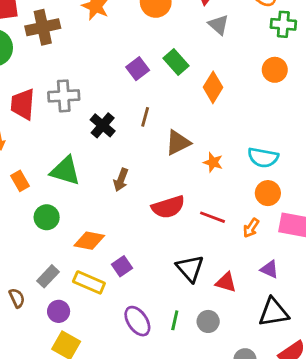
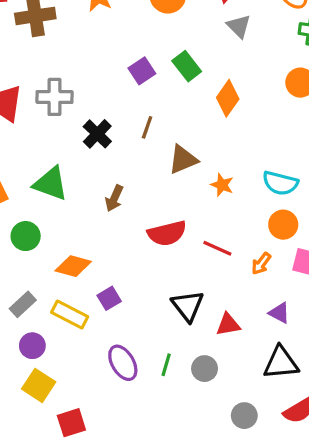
red triangle: (226, 282) -> (228, 325), turned -30

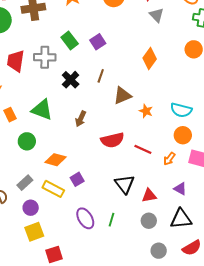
green rectangle: (187, 66) -> (70, 40), moved
gray circle: (205, 369) -> (149, 221), moved
yellow square: (39, 385) -> (34, 232), turned 36

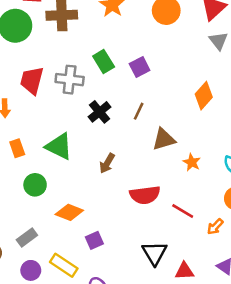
yellow rectangle: (53, 189) -> (64, 265), moved

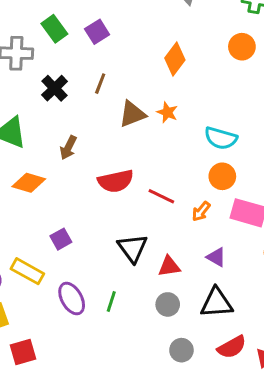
orange star: (192, 162) -> (167, 112), moved
orange diamond: (69, 212) -> (29, 183), moved

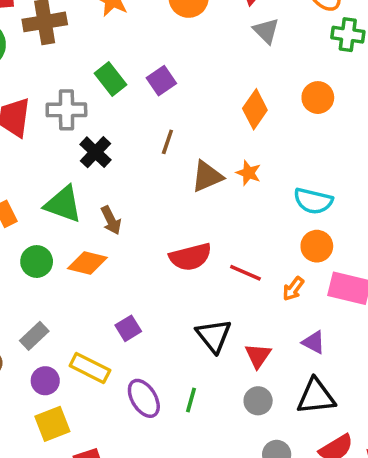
orange circle: (242, 47) -> (318, 98), moved
black cross: (54, 88) -> (95, 152), moved
brown arrow: (68, 148) -> (111, 220), moved, turned -50
red triangle: (169, 266) -> (258, 356), turned -45

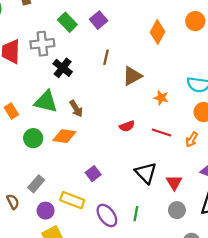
orange star: (249, 173) -> (161, 98), moved
red semicircle: (190, 257) -> (127, 126), size x0.6

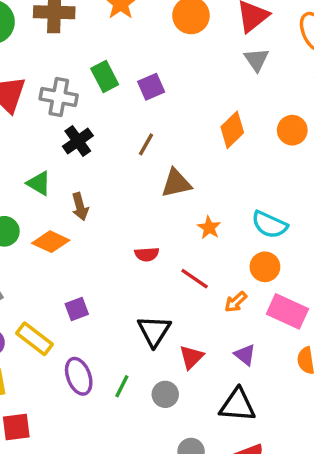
green triangle: (46, 102) -> (39, 183), size x0.7
gray circle: (177, 210) -> (165, 394), moved

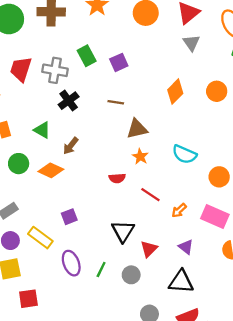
brown line: (146, 144) -> (116, 102), turned 70
brown arrow: (80, 207) -> (71, 146), turned 54
cyan semicircle: (270, 225) -> (184, 154), moved
orange star: (209, 228) -> (140, 157), moved
orange circle: (265, 267) -> (219, 177), moved

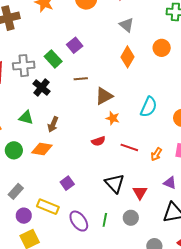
gray triangle: (191, 43) -> (127, 25), moved
green rectangle: (87, 56) -> (53, 59), moved
cyan semicircle: (184, 154) -> (149, 107), turned -75

